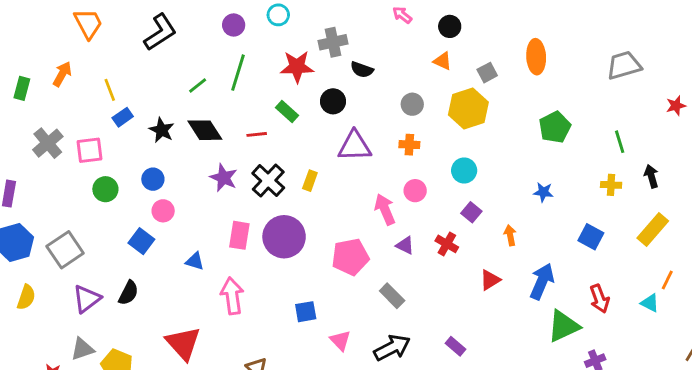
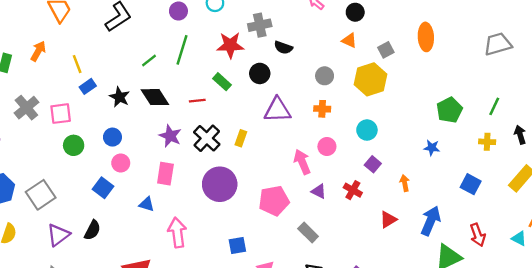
green pentagon: (555, 127) -> (449, 110), moved
green line: (620, 142) -> (494, 106), turned 42
pink rectangle: (239, 235) -> (165, 174), moved

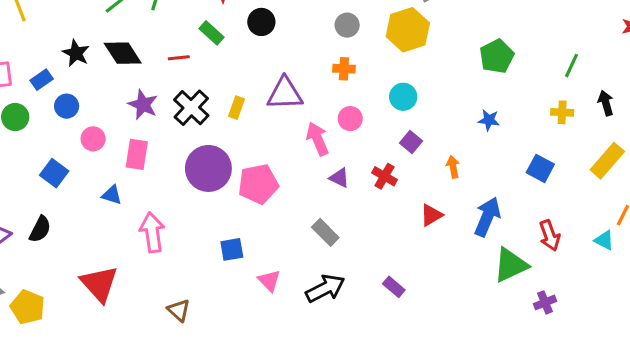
blue rectangle: (88, 86) -> (42, 80), moved
purple triangle: (277, 110) -> (285, 94), moved
green pentagon: (449, 110) -> (497, 56), moved
pink circle: (121, 163) -> (93, 139), moved
pink pentagon: (274, 201) -> (258, 184), moved

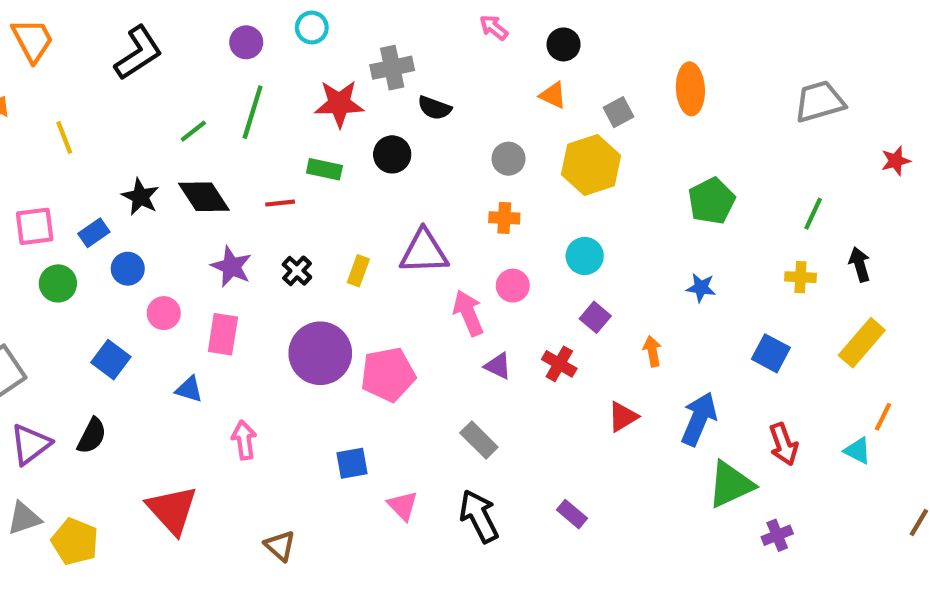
green rectangle: (212, 33) -> (324, 169), turned -30
black cross: (191, 108) -> (297, 271), size x0.6
pink arrow: (152, 232) -> (244, 440), size x0.7
black arrow: (325, 288) -> (479, 516), turned -90

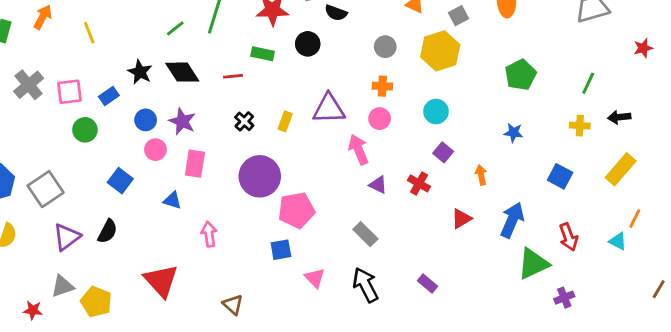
black arrow: (860, 264) -> (619, 117), turned -80
purple star: (231, 267) -> (182, 121), moved
blue circle: (128, 269) -> (146, 120), moved
pink circle: (513, 286) -> (380, 119), moved
pink pentagon: (388, 374) -> (296, 210), moved

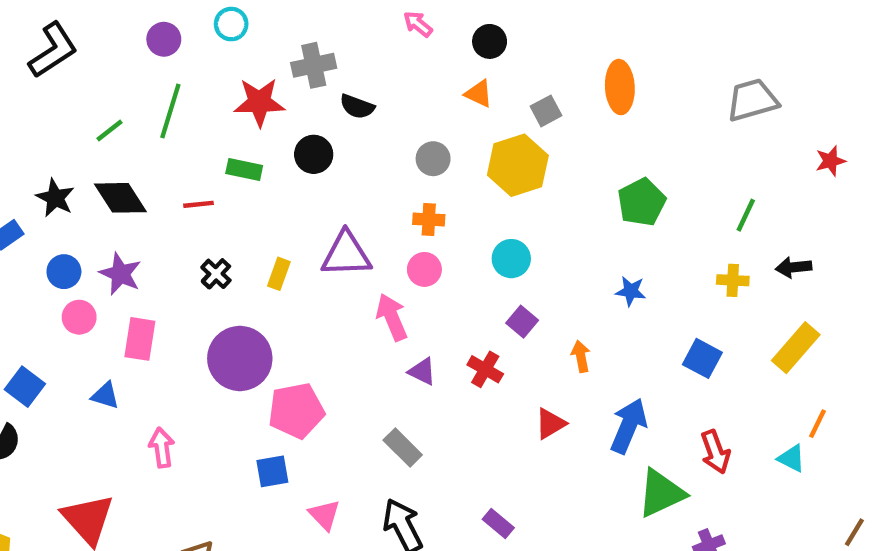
blue square: (120, 181) -> (25, 387), moved

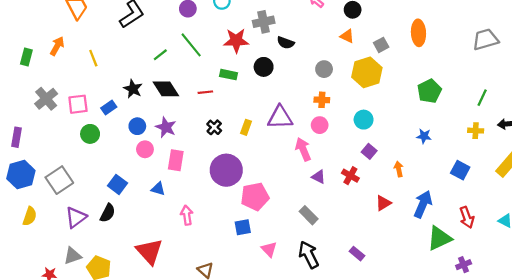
green line: (170, 111) -> (191, 45), turned -56

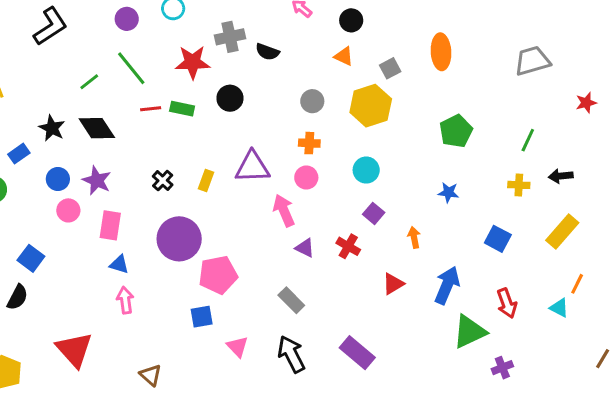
black semicircle: (286, 43) -> (267, 52), moved
red line: (205, 92) -> (151, 109), moved
blue triangle: (158, 189) -> (119, 264), moved
purple rectangle: (357, 254) -> (357, 353), size x1.6

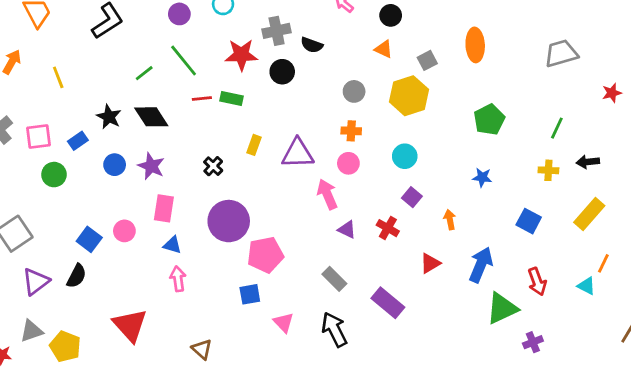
black circle: (230, 98) -> (282, 72), moved
yellow rectangle: (206, 181) -> (254, 145), moved
pink circle: (68, 210) -> (124, 231), moved
purple rectangle: (357, 353) -> (388, 303), moved

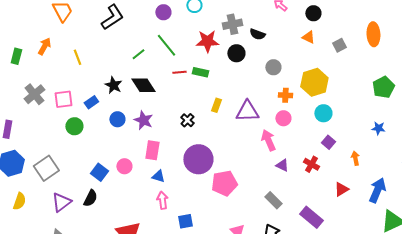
gray circle: (354, 91) -> (273, 67), moved
yellow hexagon: (409, 96) -> (314, 82), moved
blue square: (250, 294) -> (185, 221), moved

